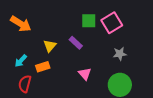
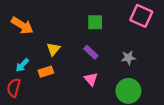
pink square: (112, 23) -> (141, 16), moved, turned -35
purple rectangle: (76, 43) -> (91, 52), moved
red semicircle: (25, 84) -> (14, 88), moved

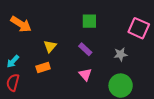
pink square: (141, 16) -> (139, 28), moved
cyan arrow: (22, 65) -> (13, 61), moved

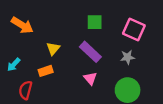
pink square: (139, 28) -> (134, 29), moved
purple rectangle: (85, 49) -> (90, 52), size x1.5
red semicircle: (13, 83) -> (25, 90), moved

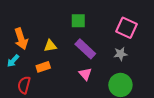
green square: (95, 22) -> (78, 21), moved
orange arrow: (22, 25) -> (21, 39), moved, turned 40
yellow triangle: (53, 49) -> (50, 46), turned 40

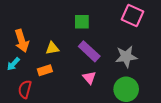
pink square: (126, 28) -> (132, 15), moved
gray star: (120, 54) -> (126, 57), size x1.5

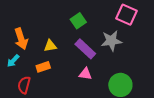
green square: (82, 22) -> (78, 21), turned -35
gray star: (126, 57) -> (111, 41), moved
pink triangle: (89, 78) -> (85, 74), turned -40

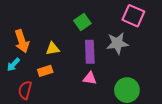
purple rectangle: (85, 49) -> (90, 52), turned 45

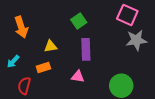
orange arrow: (22, 41) -> (21, 27), moved
gray star: (117, 43) -> (136, 40), moved
pink triangle: (90, 78) -> (78, 77), moved

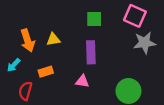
green square: (79, 21) -> (94, 19), moved, turned 35
orange arrow: (21, 27) -> (28, 40), moved
yellow triangle: (51, 46) -> (53, 39), moved

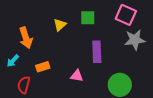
yellow triangle: (53, 39) -> (60, 25), moved, turned -32
purple rectangle: (91, 52) -> (97, 52), moved

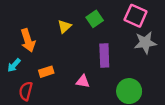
green square: (88, 18) -> (95, 19), turned -35

